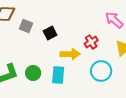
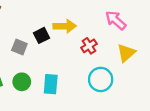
gray square: (26, 26) -> (19, 47), moved
yellow arrow: (70, 54) -> (65, 26), moved

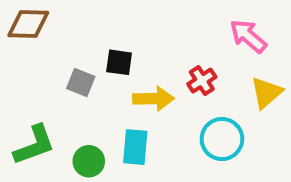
yellow arrow: (65, 26) -> (153, 99), moved
black square: (41, 35) -> (119, 62), turned 35
green circle: (22, 82) -> (89, 161), moved

